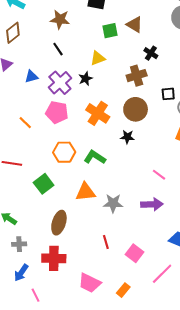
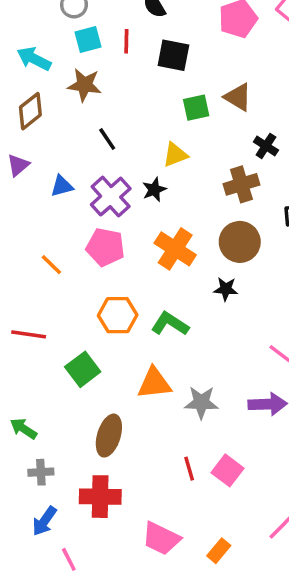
brown star: (60, 19) -> (84, 85), moved
pink square: (135, 253) -> (228, 470), moved

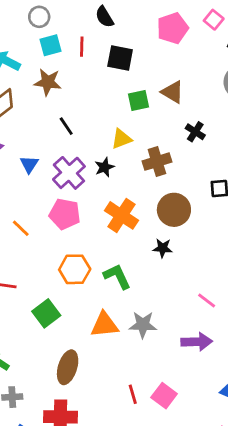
brown cross: (241, 184) -> (157, 162), moved
blue triangle: (62, 186) -> (29, 164), turned -42
green L-shape: (170, 324) -> (117, 276), turned 32
gray star: (201, 402) -> (143, 325), moved

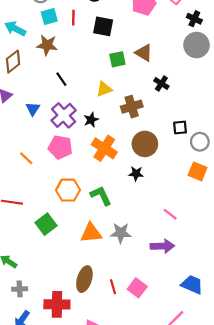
black star: (104, 167) -> (91, 120), moved
brown ellipse: (68, 367) -> (84, 279), moved

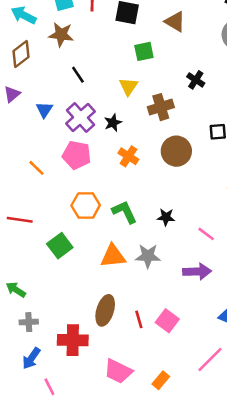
brown triangle: (144, 53) -> (175, 22), moved
yellow triangle: (104, 89) -> (128, 86), turned -35
orange cross: (104, 148) -> (128, 156), size x0.7
black star: (136, 174) -> (166, 217), moved

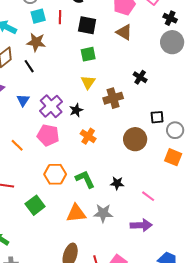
green square: (144, 51) -> (88, 54), moved
black line: (78, 75) -> (29, 66), moved
brown circle: (176, 151) -> (135, 139), moved

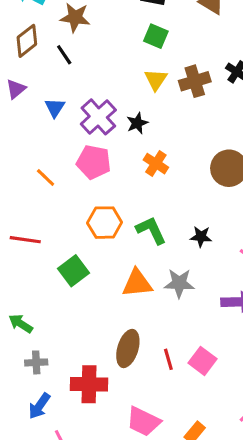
green square: (88, 54) -> (156, 36), turned 35
brown cross: (113, 98) -> (195, 81), moved

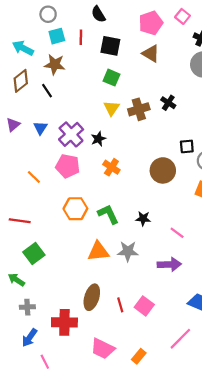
purple triangle: (16, 89) -> (13, 125), moved
green square: (73, 271) -> (34, 254), moved

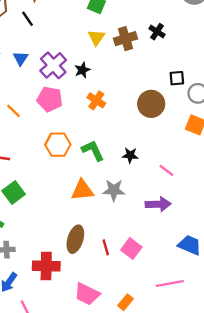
pink line: (180, 339) -> (170, 283), turned 35

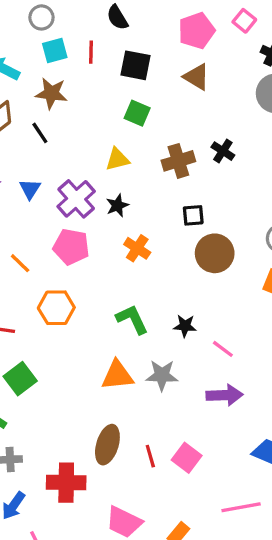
yellow triangle: (96, 37) -> (117, 159), moved, turned 42
black square: (177, 78) -> (193, 215), moved
orange hexagon: (58, 145) -> (56, 308), moved
pink line: (166, 170) -> (223, 349), moved

